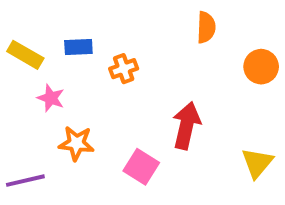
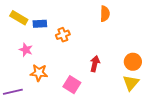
yellow rectangle: (25, 55) -> (19, 18), moved
orange circle: (261, 67) -> (133, 62), moved
red arrow: (186, 126) -> (95, 64), size x0.7

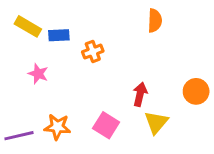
orange star: (39, 73) -> (57, 127), moved
yellow triangle: (131, 83) -> (156, 122), moved

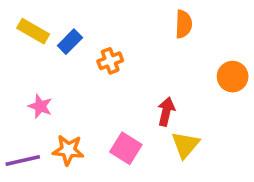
blue rectangle: (59, 35) -> (70, 42), turned -42
pink star: (38, 74) -> (40, 106), moved
orange circle: (196, 91) -> (233, 77), moved

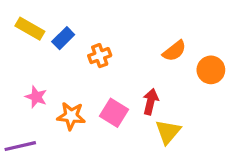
orange semicircle: (184, 24) -> (174, 51), moved, turned 50
pink square: (126, 148) -> (114, 113), moved
orange star: (68, 150) -> (71, 116), moved

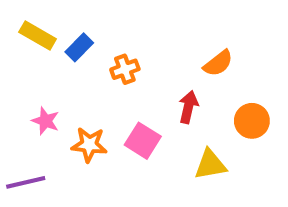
orange circle: (211, 70) -> (252, 121), moved
red arrow: (151, 102) -> (188, 107), moved
yellow triangle: (168, 132) -> (210, 164), turned 40

